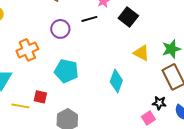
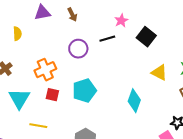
cyan pentagon: (66, 71) -> (84, 91), turned -30
red square: (40, 97) -> (52, 95), moved

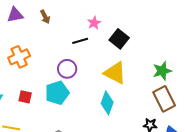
purple circle: (78, 49) -> (67, 69), moved
orange cross: (45, 70) -> (19, 57), moved
yellow triangle: (159, 73) -> (115, 73), moved, size x1.4

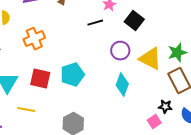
purple circle: (67, 69) -> (120, 51), moved
yellow triangle: (115, 73) -> (150, 59), moved
red square: (25, 97) -> (40, 79), size x1.5

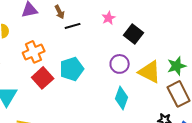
black line: (95, 23) -> (73, 26), moved
cyan pentagon: (72, 75) -> (72, 69), moved
red square: (40, 79) -> (43, 78), moved, turned 35

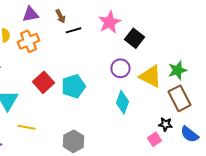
pink star: (109, 18) -> (109, 22), size x1.6
orange cross: (34, 52) -> (28, 41), moved
cyan pentagon: (72, 69) -> (73, 86), moved

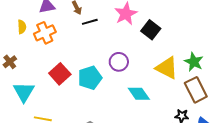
purple circle: (120, 68) -> (119, 62), moved
green star: (177, 70) -> (194, 62), turned -30
cyan diamond: (122, 102) -> (139, 94), turned -55

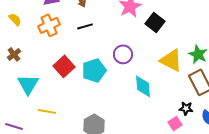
black line: (90, 22) -> (85, 26), moved
yellow semicircle: (22, 27) -> (15, 19), moved, turned -40
cyan diamond: (139, 94) -> (143, 86), turned 30

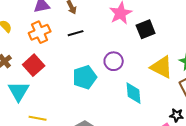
black square: (155, 22) -> (146, 29), turned 30
red square: (64, 66) -> (34, 65), moved

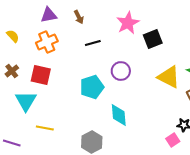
black line: (76, 33) -> (93, 43), moved
red square: (34, 65) -> (41, 75), turned -35
cyan diamond: (134, 93) -> (119, 115), moved

